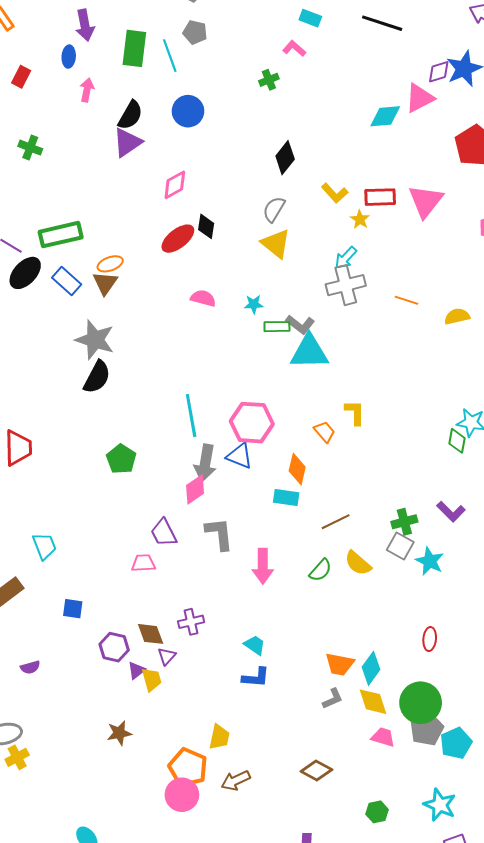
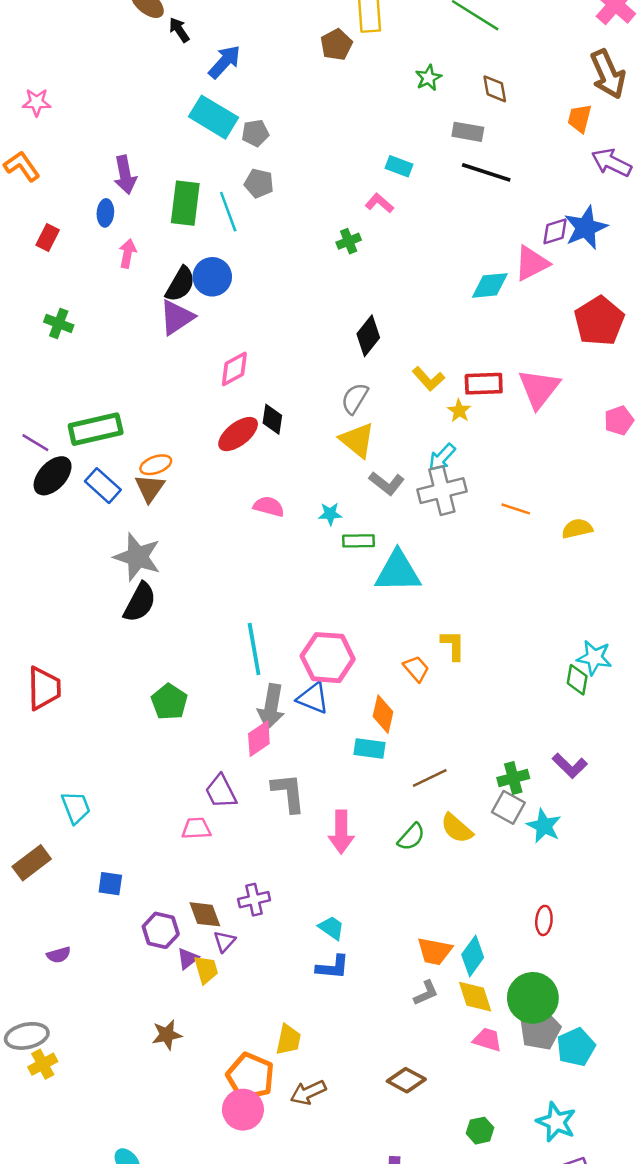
blue circle: (188, 111) -> (212, 277), moved
gray L-shape: (300, 325) -> (387, 483), moved

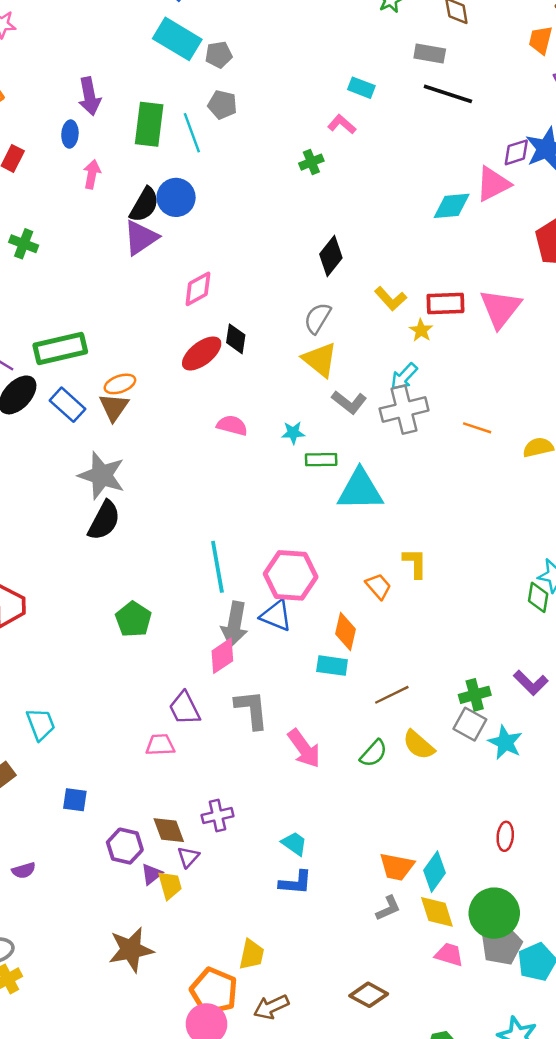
pink arrow: (341, 832) -> (304, 749), turned -36
brown star: (167, 1035) -> (131, 950), size x1.5

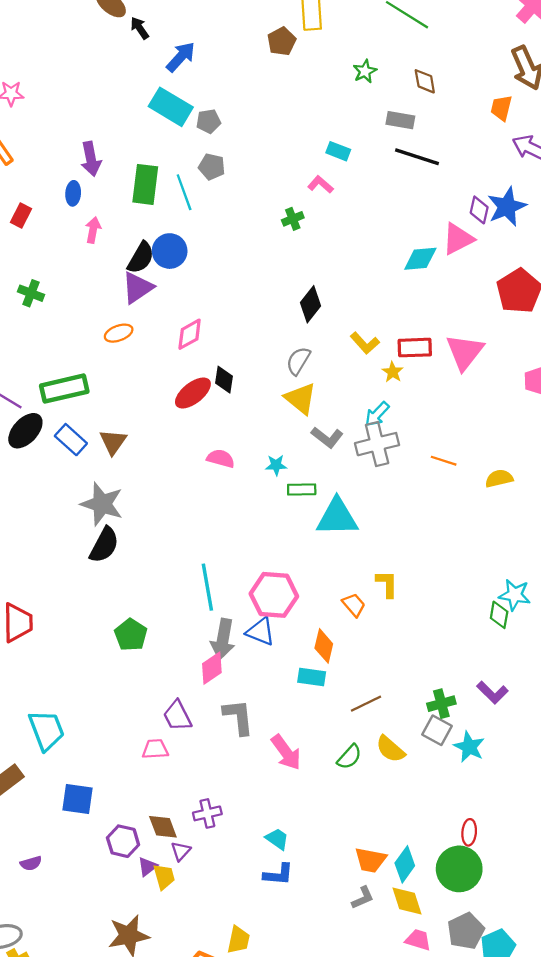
purple diamond: (516, 152) -> (479, 210), turned -60
orange ellipse: (120, 384) -> (119, 333), moved
cyan trapezoid: (41, 724) -> (46, 730), size x1.4
blue square: (75, 800) -> (78, 799), size x1.4
green circle: (494, 913) -> (459, 869), moved

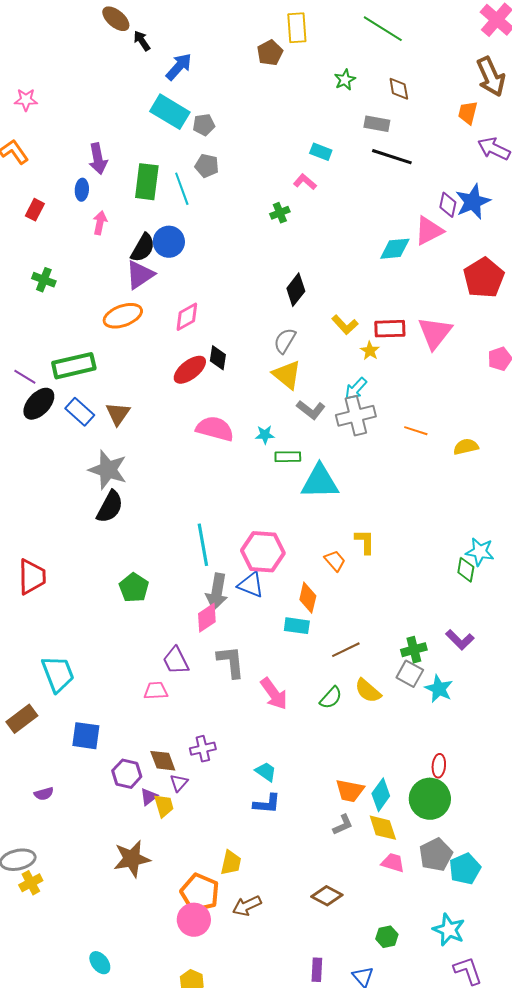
orange ellipse: (119, 333) -> (123, 316), size x1.5
pink semicircle: (221, 458) -> (215, 429), size x1.5

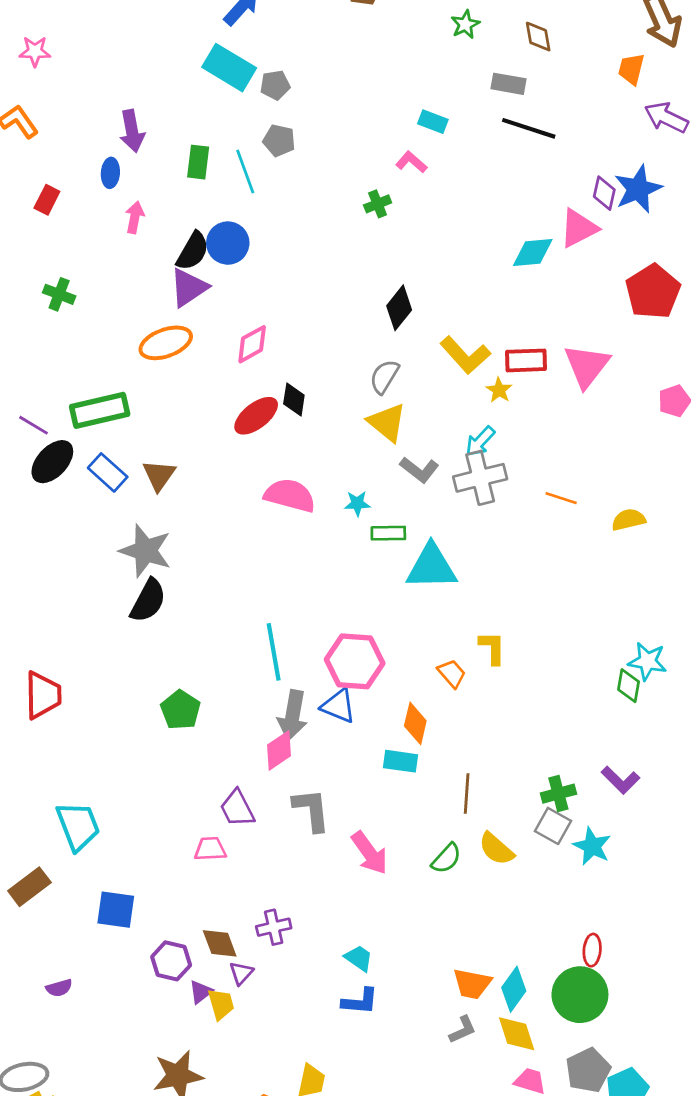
green rectangle: (147, 182) -> (198, 162), size x0.7
yellow L-shape: (345, 325) -> (465, 355), size x1.4
brown line: (346, 650) -> (467, 794), turned -60

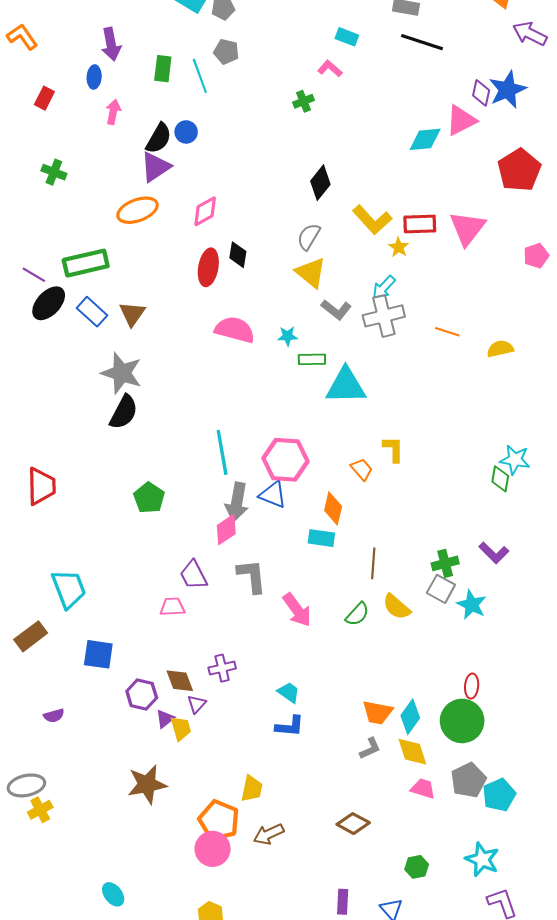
blue circle: (228, 243) -> (186, 132), size x0.7
red ellipse: (256, 416) -> (208, 267), turned -42

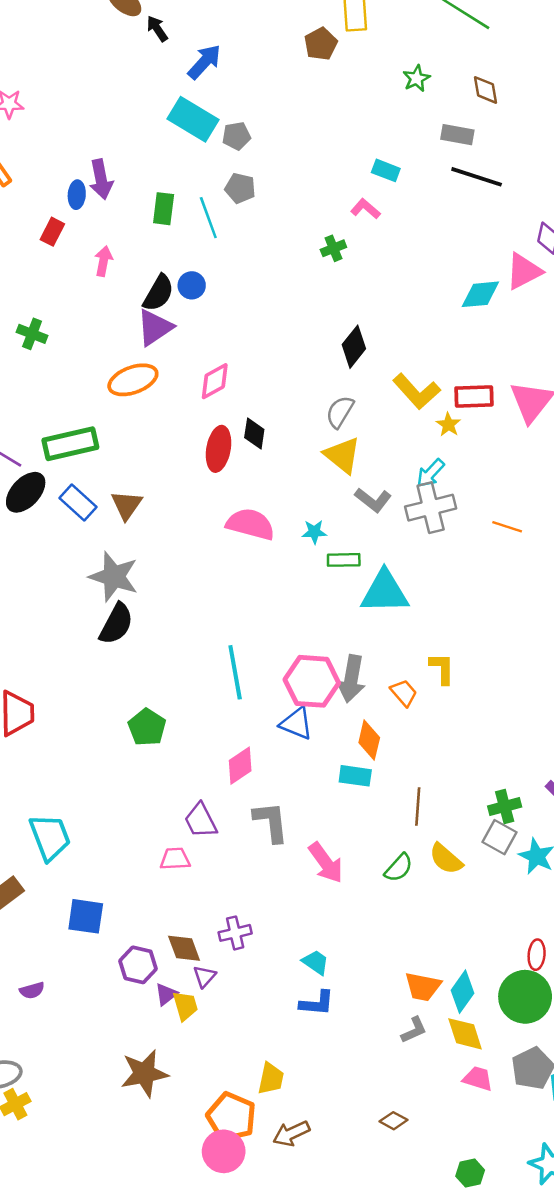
blue ellipse: (94, 77) -> (77, 195), moved
red rectangle: (44, 98) -> (52, 232), moved
gray arrow: (237, 502) -> (351, 679), moved
brown diamond: (353, 824) -> (394, 1121), size x0.7

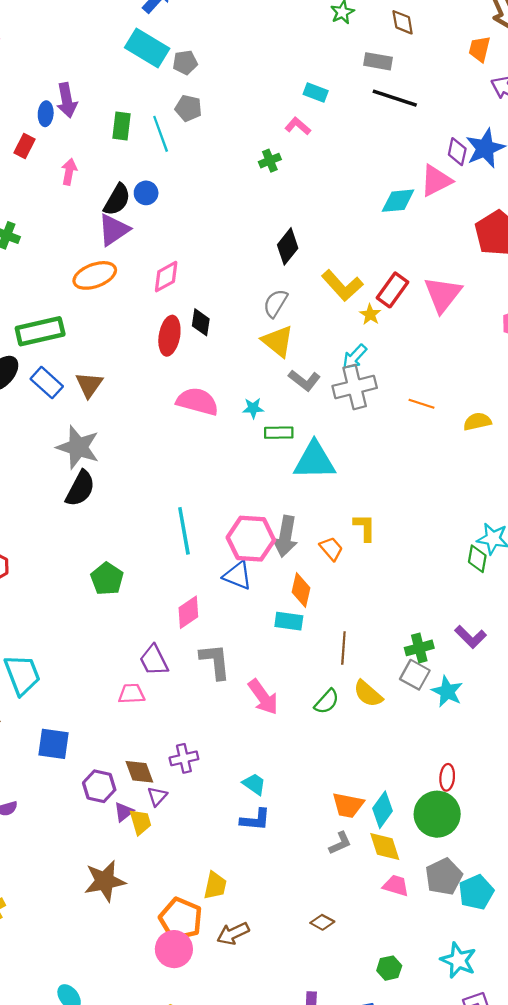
red rectangle: (474, 396) -> (393, 290), turned -52

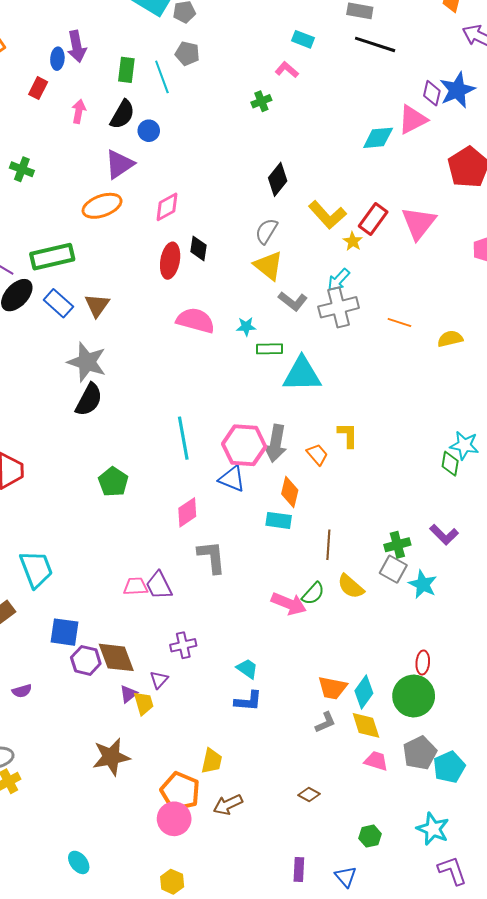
black semicircle: (117, 200) -> (122, 114), moved
purple trapezoid: (154, 660) -> (159, 585), moved
pink arrow: (263, 697) -> (289, 604), moved, turned -32
brown diamond: (139, 772) -> (116, 657), moved, size x1.4
purple hexagon: (99, 786) -> (86, 660), moved

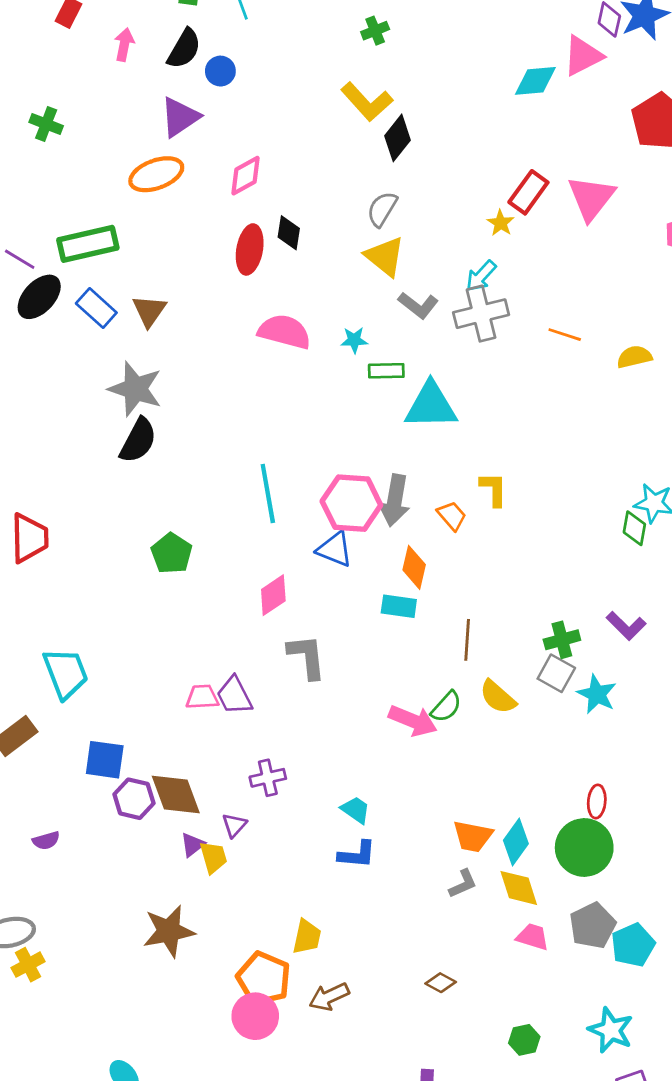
yellow L-shape: (327, 215) -> (367, 102), moved

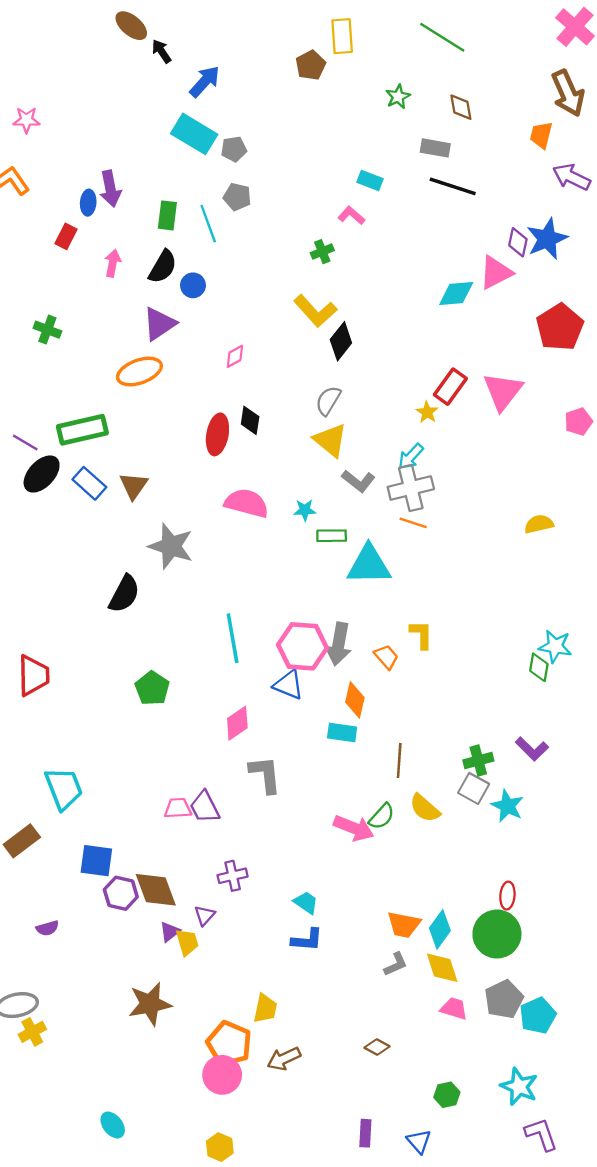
pink diamond: (245, 176) -> (235, 356), moved, size x0.7
orange line: (565, 335) -> (413, 523), moved
gray star: (135, 389) -> (171, 546), moved

